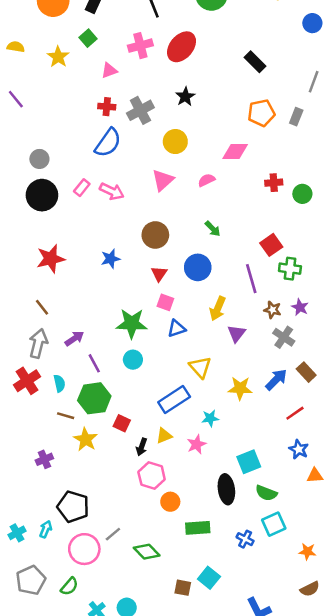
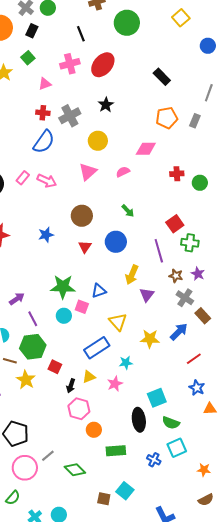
pink square: (165, 302) -> (82, 307), moved
brown rectangle: (306, 372) -> (203, 316), moved

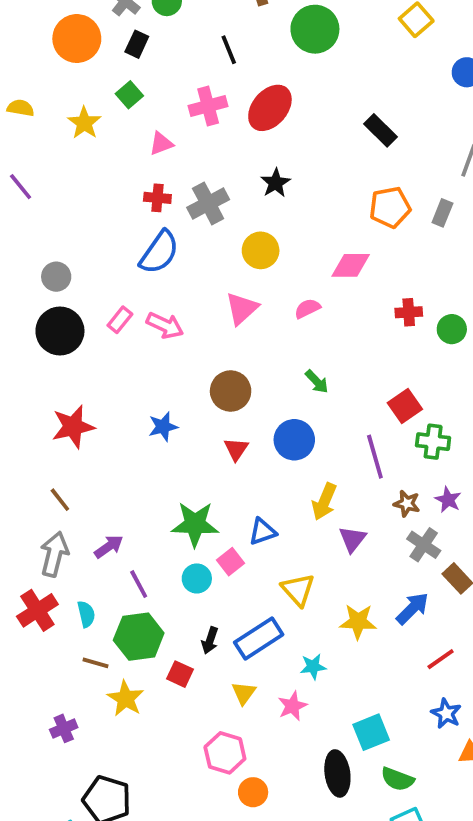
pink square: (82, 307) -> (231, 562), turned 32
yellow triangle: (89, 377) -> (244, 693), turned -32
black arrow: (71, 386) -> (210, 640), moved

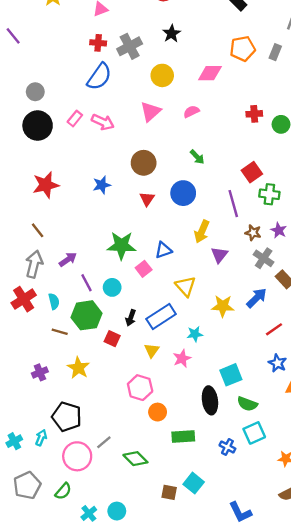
pink diamond: (351, 265) -> (210, 73), moved
cyan circle: (197, 578) -> (112, 287), moved
yellow star: (126, 698) -> (78, 368), moved

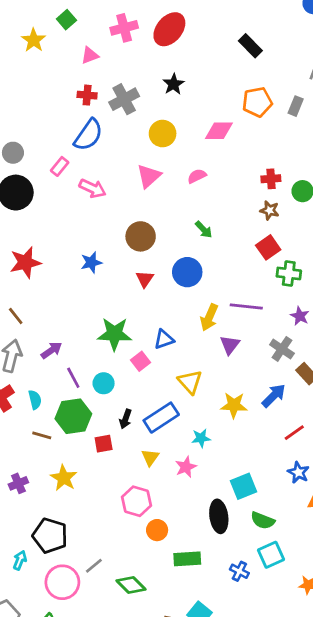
pink rectangle: (75, 119) -> (60, 166), moved
purple line: (233, 204) -> (246, 306), moved, turned -68
brown star: (253, 233) -> (270, 210), moved
red square: (112, 339) -> (104, 444), turned -35

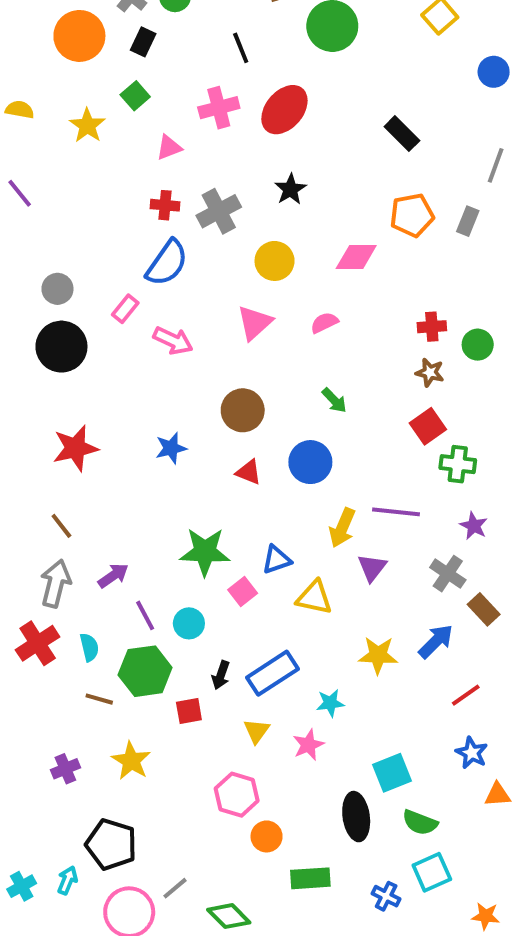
red triangle: (145, 279) -> (249, 472), turned -42
yellow triangle: (190, 382) -> (314, 597), moved, turned -36

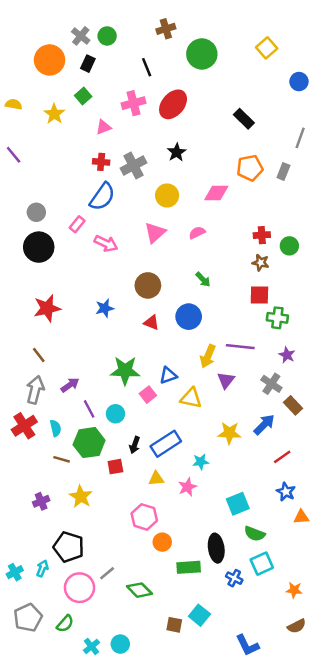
red square: (428, 426) -> (259, 295), turned 36
yellow triangle: (257, 731) -> (156, 479), turned 49
black ellipse: (356, 817) -> (216, 548), moved

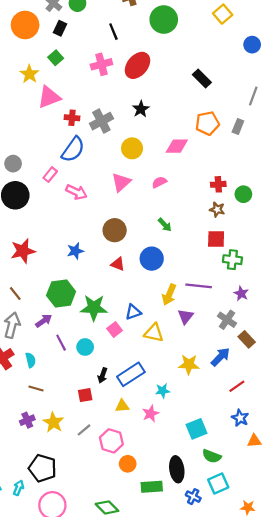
pink triangle: (103, 127) -> (49, 97), moved, size x1.6
green hexagon: (89, 443) -> (61, 294), moved
purple cross: (41, 501) -> (27, 420), moved
gray line: (107, 573) -> (84, 430), moved

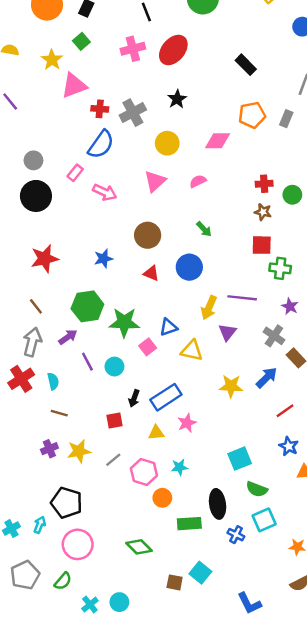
cyan star: (163, 391) -> (179, 467), moved
pink star: (151, 414) -> (187, 423), moved
yellow star: (53, 422) -> (79, 451), turned 30

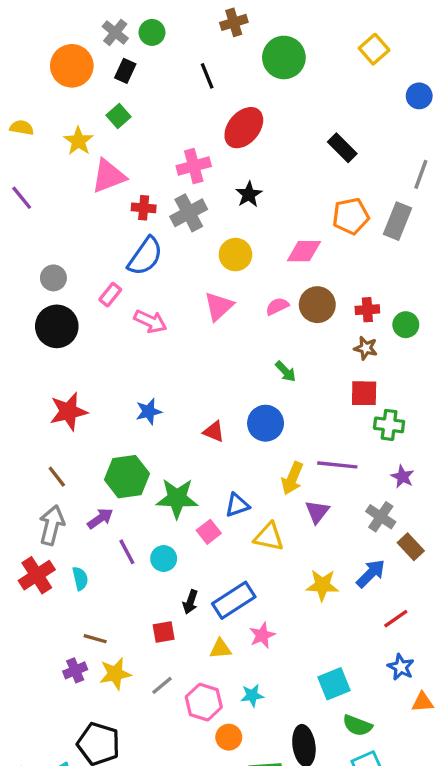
pink cross: (133, 49) -> (194, 166), moved
gray rectangle: (286, 119) -> (397, 221), size x1.5
brown circle: (148, 235) -> (317, 305), moved
brown line: (59, 413) -> (95, 639), moved

